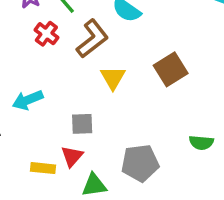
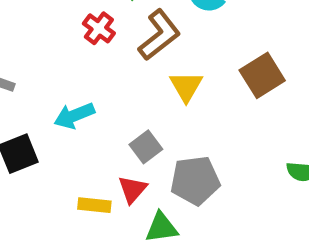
gray square: (82, 124) -> (146, 147), turned -35
gray pentagon: (140, 163) -> (195, 180), moved

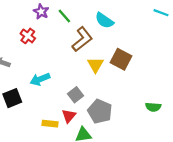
red cross: (99, 28) -> (28, 36), moved
brown square: (262, 75) -> (121, 59), moved, turned -30
gray pentagon: (195, 180) -> (100, 111), turned 30

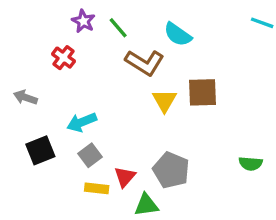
brown L-shape: (82, 39) -> (145, 63), turned 70
brown square: (121, 59) -> (203, 92), turned -30
gray square: (76, 95) -> (90, 155), moved

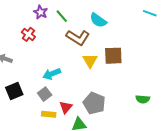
cyan arrow: (82, 122) -> (52, 74), moved

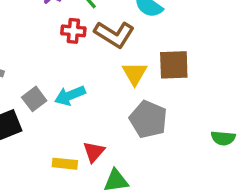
red cross: (28, 34) -> (73, 31), moved, turned -32
gray square: (45, 94) -> (34, 99), moved
gray pentagon: (94, 103) -> (148, 119), moved

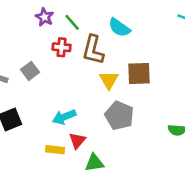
brown L-shape: (114, 34) -> (93, 50), turned 72
cyan arrow: (70, 96) -> (64, 117), moved
gray square: (34, 99) -> (30, 71), moved

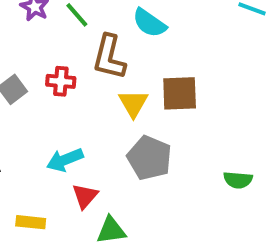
red cross: (62, 47) -> (61, 81), moved
yellow rectangle: (55, 150) -> (31, 222), moved

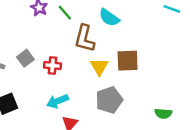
red cross: (61, 81) -> (53, 66), moved
gray pentagon: (149, 158) -> (109, 100), turned 30

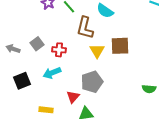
gray pentagon: (109, 100) -> (92, 82), moved
cyan arrow: (57, 101) -> (52, 73), moved

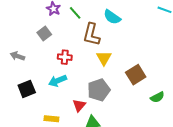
gray square: (37, 44) -> (44, 33), moved
brown square: (120, 46) -> (136, 75), moved, turned -30
green semicircle: (149, 89) -> (157, 97), turned -32

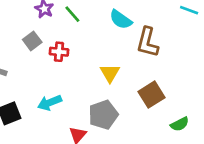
brown L-shape: (92, 34) -> (147, 42), moved
red cross: (65, 57) -> (59, 52), moved

